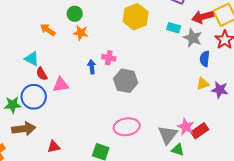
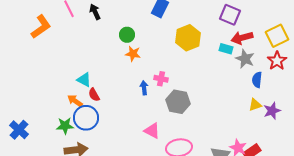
red arrow: (203, 17) -> (242, 38), moved
orange arrow: (48, 30) -> (75, 101), moved
pink triangle: (61, 85) -> (152, 131), moved, turned 36
purple star: (220, 90) -> (272, 111), turned -30

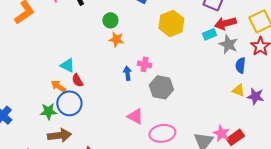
cyan rectangle: (226, 49) -> (209, 34), turned -40
yellow triangle: (255, 105) -> (238, 90), turned 40
purple star: (272, 111) -> (255, 96), turned 30

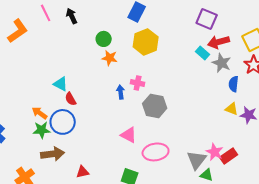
yellow hexagon: (171, 23) -> (146, 42), moved
cyan rectangle: (209, 34) -> (203, 53), turned 64
orange arrow: (58, 86) -> (40, 113), moved

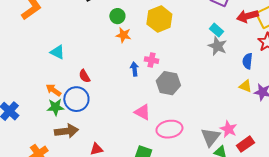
red arrow: (219, 42) -> (247, 16), moved
gray star: (222, 63) -> (217, 46), moved
cyan triangle: (61, 84) -> (57, 52), moved
red rectangle: (229, 156) -> (245, 144), moved

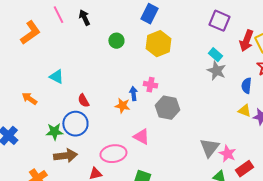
red arrow: (247, 16) -> (246, 41), turned -55
orange star: (123, 35) -> (122, 106), moved
orange arrow: (53, 90) -> (29, 99), moved
pink ellipse: (169, 129) -> (113, 154), moved
gray triangle: (210, 137) -> (209, 148), moved

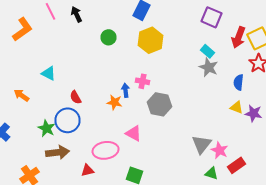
green star: (54, 132) -> (46, 128), turned 30

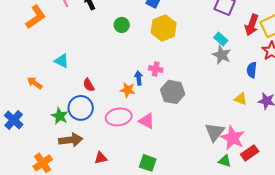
yellow triangle: (236, 107) -> (241, 99), moved
pink ellipse: (106, 150) -> (119, 117), moved
pink star: (220, 150) -> (233, 138), size x1.4

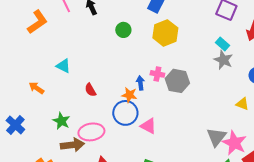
gray hexagon: (173, 92) -> (177, 81), moved
blue circle: (81, 108) -> (125, 113), moved
pink ellipse: (119, 117) -> (91, 132), moved

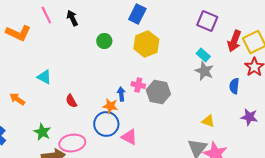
orange L-shape: (37, 22) -> (18, 33), turned 60
yellow triangle: (242, 104) -> (208, 121), moved

